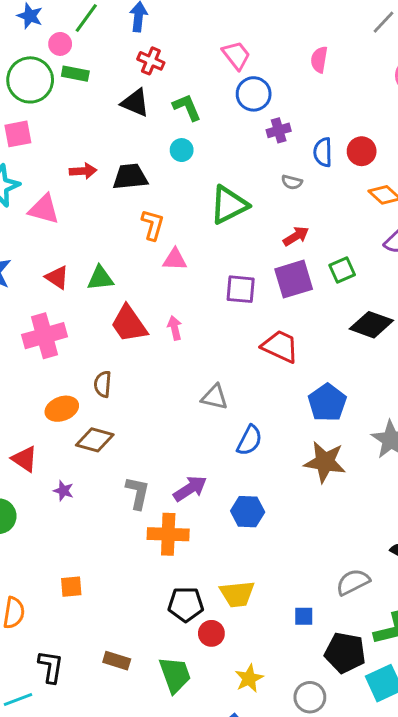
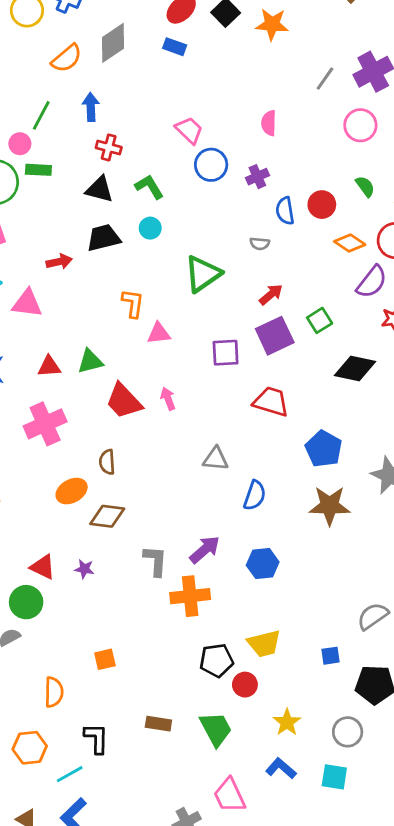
purple cross: (279, 130) -> (257, 177), moved
black trapezoid: (130, 177) -> (104, 238), moved
red triangle: (57, 277) -> (49, 366), turned -30
red triangle: (25, 459) -> (43, 567), moved

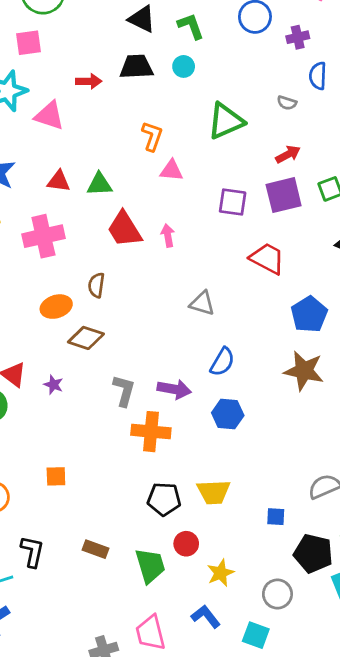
blue semicircle: (255, 495) -> (222, 362), moved
purple arrow: (205, 550) -> (174, 389), turned 40
red circle: (245, 685) -> (186, 544), moved

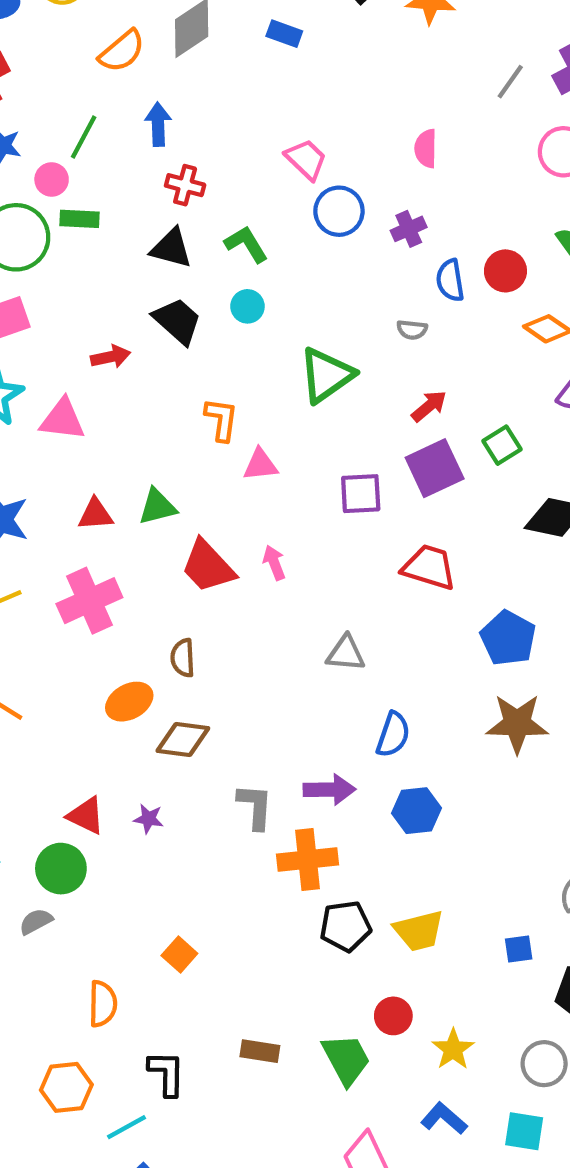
black trapezoid: (136, 67) -> (177, 321), turned 56
orange square: (56, 476) -> (179, 954), turned -35
black pentagon: (164, 499) -> (345, 926), moved

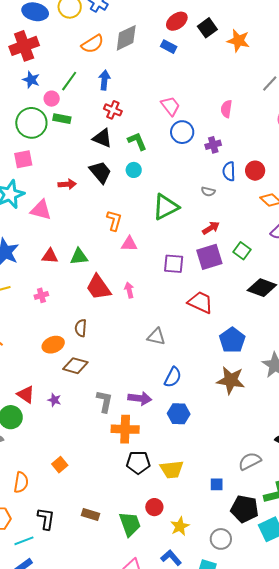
green square: (502, 445) -> (242, 251), turned -30
pink cross: (89, 601) -> (41, 295), size x0.5

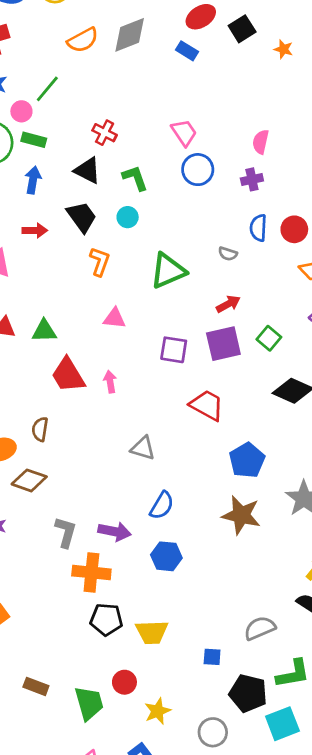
orange star: (238, 41) -> (283, 49), size x0.6
blue arrow: (104, 80) -> (33, 180), moved
purple cross: (213, 145) -> (252, 179), moved
orange L-shape: (114, 220) -> (100, 262), moved

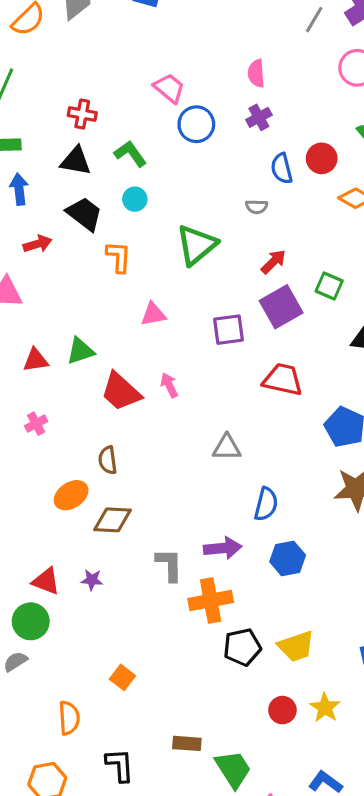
green trapezoid: (89, 703) -> (233, 769), moved
yellow star: (158, 711) -> (325, 708), moved

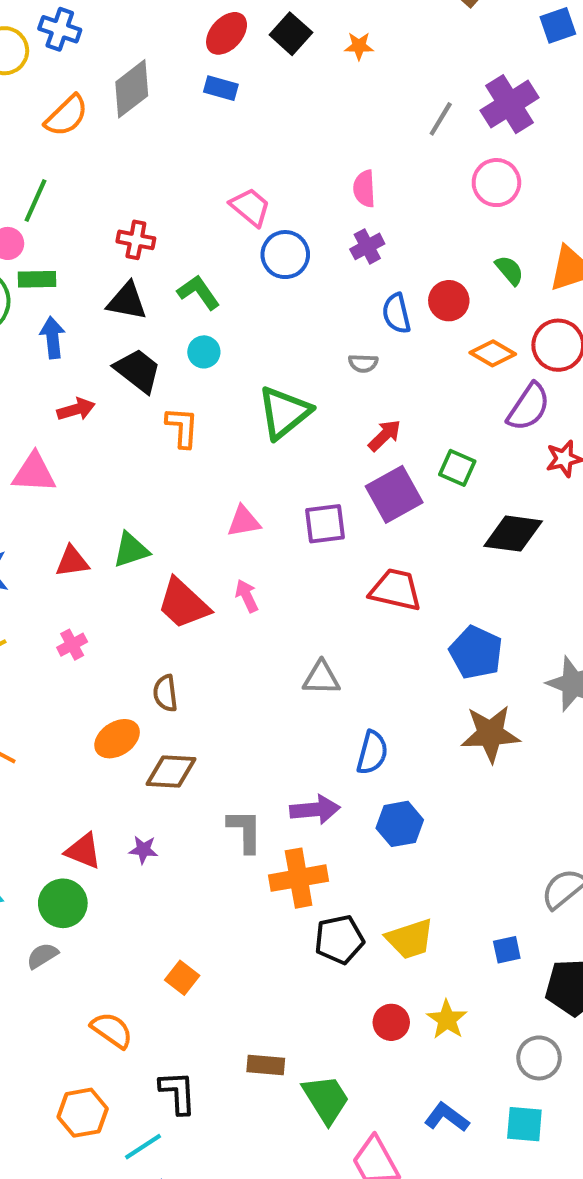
pink triangle: (153, 314) -> (244, 521), moved
orange semicircle: (69, 718) -> (112, 1030), turned -52

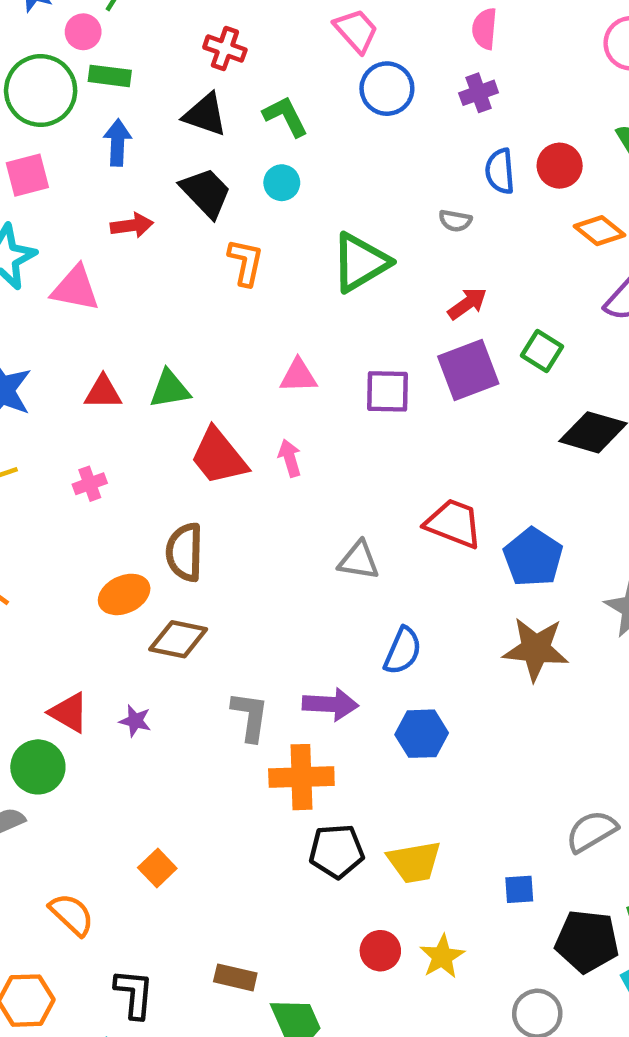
red trapezoid: (396, 590) -> (454, 523), moved
brown semicircle: (165, 693) -> (185, 552), size x1.4

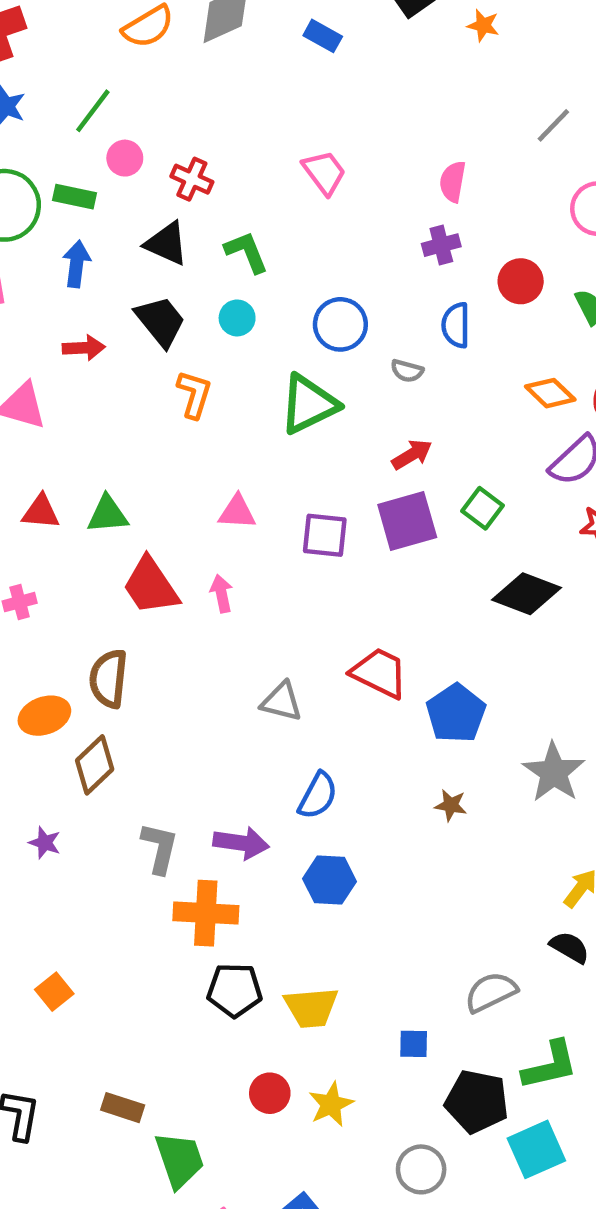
pink circle: (83, 32) -> (125, 158), moved
blue circle: (387, 89) -> (340, 324), moved
red circle: (560, 166) -> (521, 281), moved
brown diamond: (178, 639) -> (95, 765), turned -60
brown star: (536, 649) -> (451, 805), size x0.5

